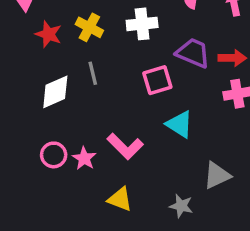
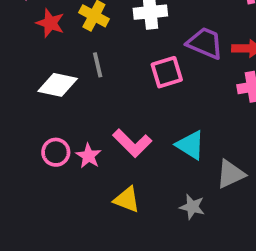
white diamond: (55, 92) -> (58, 85), turned 36
cyan triangle: (180, 124) -> (190, 145), moved

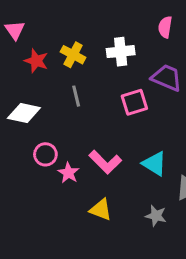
white diamond: (58, 85) -> (24, 113), moved
pink circle: (56, 152) -> (45, 154), moved

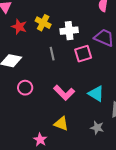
white cross: (121, 52) -> (69, 31), moved
gray line: (76, 96) -> (52, 54), moved
pink star: (68, 173) -> (40, 140), moved

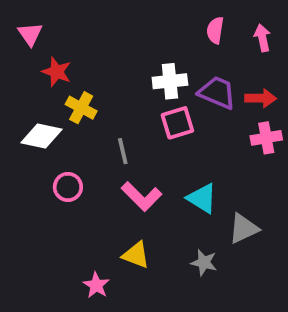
yellow cross: (43, 23) -> (81, 108), moved
white cross: (69, 31) -> (170, 81), moved
gray line: (52, 54) -> (123, 151), moved

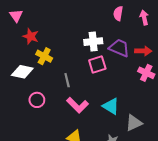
pink cross: (266, 138) -> (146, 73), turned 35

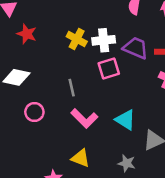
yellow cross: (44, 56) -> (77, 39), moved

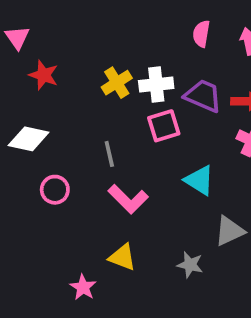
yellow cross: (77, 39) -> (117, 83), turned 30
cyan triangle: (125, 120) -> (199, 180), moved

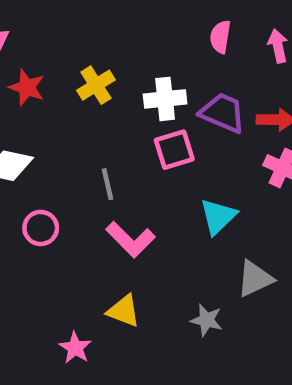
yellow cross: (117, 83) -> (96, 85), moved
cyan triangle: (199, 180) -> (218, 216), turned 44

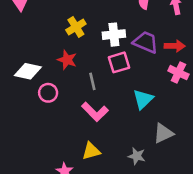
red star: (27, 87) -> (67, 60), moved
gray line: (107, 184) -> (92, 81), moved
pink circle: (41, 228) -> (48, 93), moved
yellow triangle: (124, 311) -> (91, 151), turned -36

